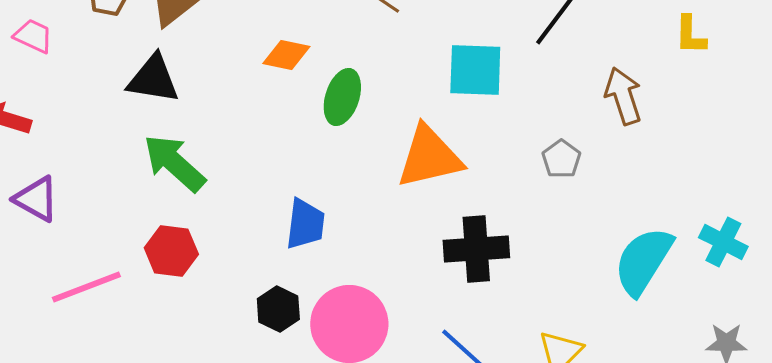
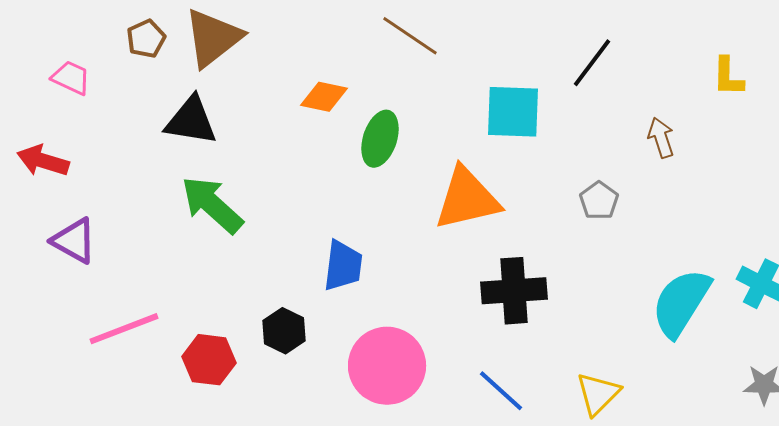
brown arrow: (623, 96) -> (661, 138), size x0.7
red hexagon: (171, 251) -> (209, 360), moved
black hexagon: (278, 309) -> (284, 331), moved

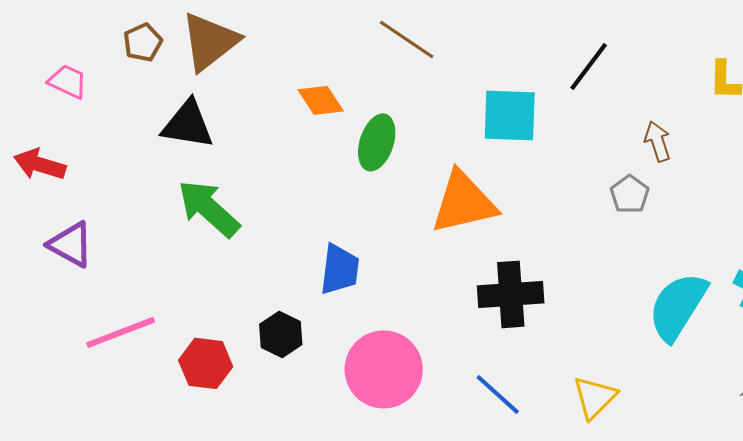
orange diamond: (324, 97) -> (321, 100), turned 45
gray pentagon: (599, 201) -> (630, 194), moved

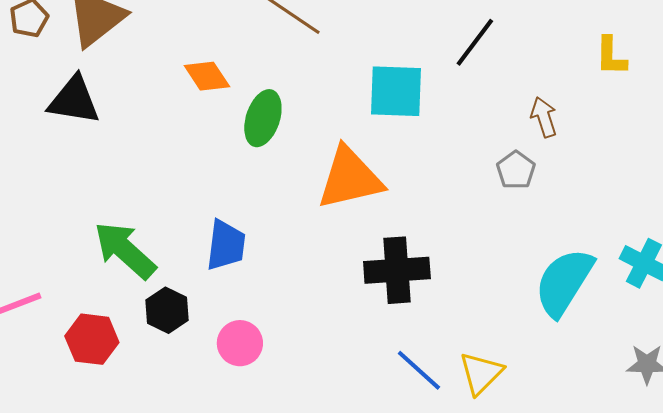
green arrow: (209, 208) -> (125, 250), moved
pink circle: (384, 369) -> (240, 343), moved, size x0.6
blue line: (498, 394) -> (419, 370), moved

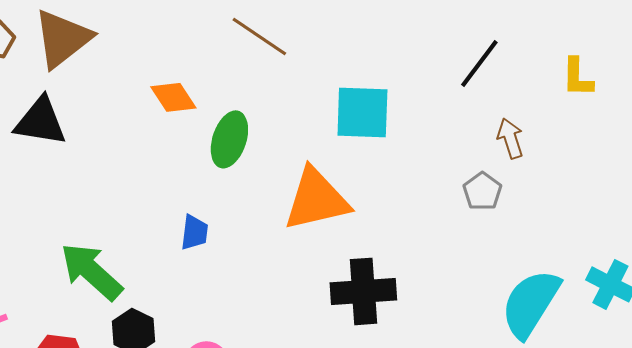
black line: (475, 42) -> (479, 63), moved
blue trapezoid: (226, 245) -> (194, 232), moved, size x0.7

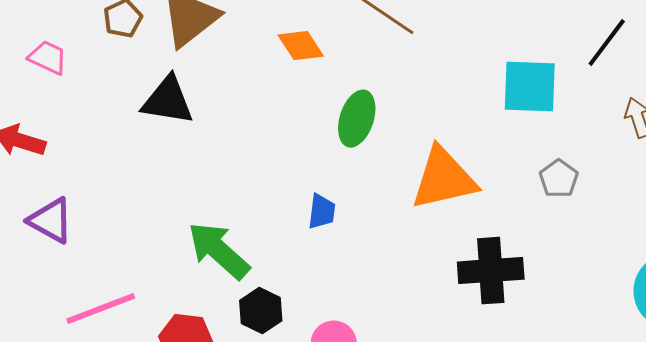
orange diamond: (173, 97) -> (301, 46), moved
cyan square: (362, 112) -> (530, 87), moved
gray pentagon: (482, 191) -> (559, 179), moved

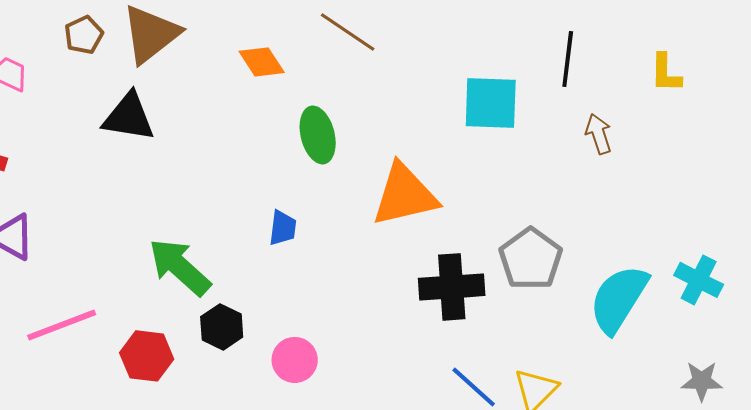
black line: (607, 43) -> (568, 59), turned -30
green ellipse: (357, 119) -> (318, 135), turned -32
gray pentagon: (559, 179) -> (531, 259), moved, size x1.6

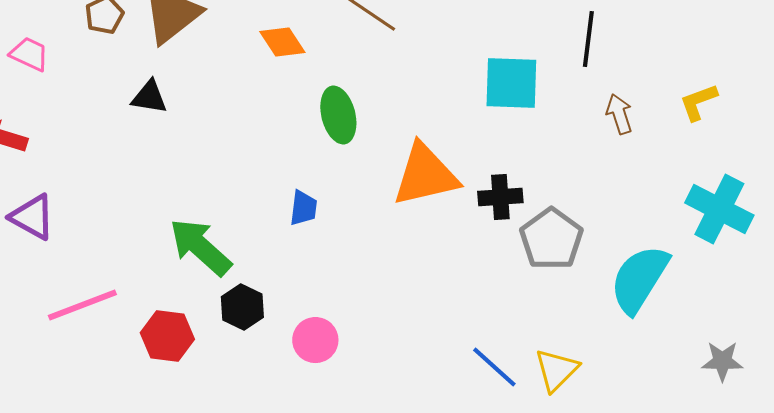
yellow L-shape: (666, 73) -> (698, 102), moved, turned 69
black triangle: (129, 117) -> (149, 97), size x0.7
cyan cross: (699, 280) -> (719, 209), moved, size x1.4
black cross: (452, 287) -> (500, 197), moved, size x0.7

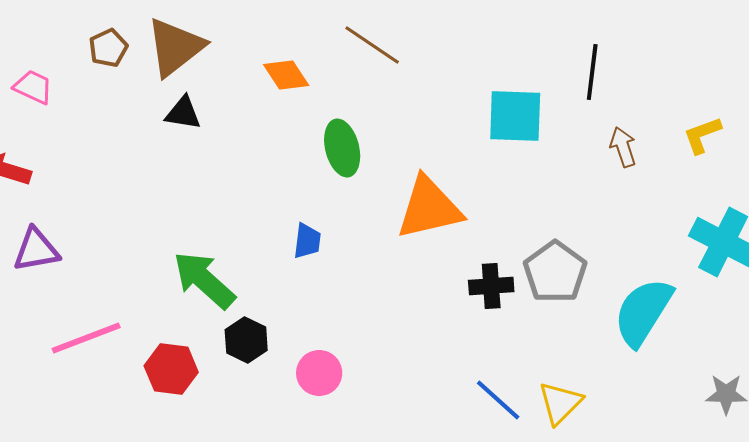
black triangle: (149, 97) -> (183, 113), moved
black cross: (500, 197) -> (491, 286), moved
purple triangle: (32, 217) -> (36, 250), turned -39

